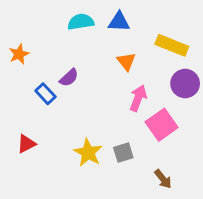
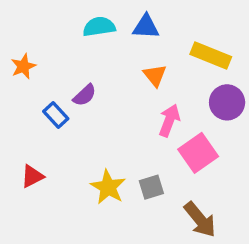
brown arrow: (163, 179) -> (200, 220), size x1.5

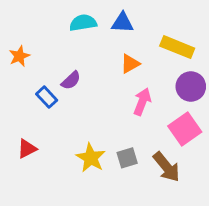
orange triangle: (155, 75) -> (130, 64), turned 40
pink square: (198, 153) -> (185, 129), moved
brown arrow: (200, 220) -> (167, 167), moved

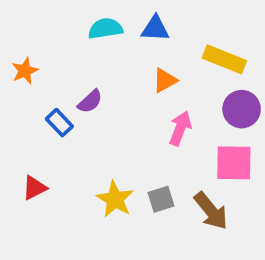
pink square: (185, 129) -> (234, 163), turned 36

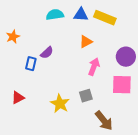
yellow rectangle: (224, 59) -> (105, 18), moved
blue rectangle: (59, 123) -> (31, 64), turned 56
gray square: (161, 199) -> (86, 96), moved
brown arrow: (211, 211) -> (104, 121), moved

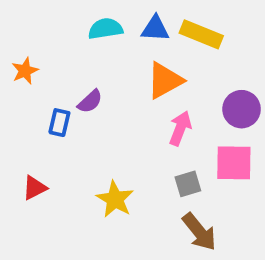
orange triangle: (86, 42) -> (165, 80), size x1.5
gray square: (86, 96) -> (188, 184), moved

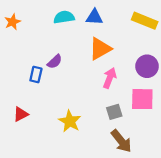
yellow rectangle: (201, 34) -> (145, 21), moved
orange star: (25, 71) -> (13, 22), moved

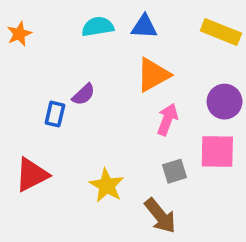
red triangle: (21, 114) -> (32, 175), size x1.5
brown arrow: (121, 141) -> (160, 216), moved

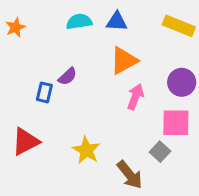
gray square: (175, 171) -> (160, 152), moved, turned -30

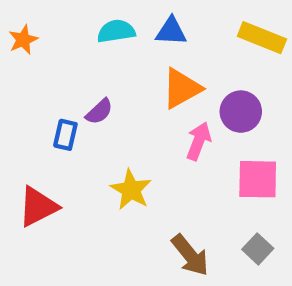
purple circle: (182, 82) -> (241, 112), moved
yellow star: (86, 150) -> (131, 190), moved
gray square: (160, 152) -> (258, 249), moved

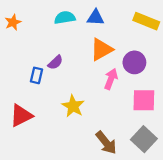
gray square: (258, 249) -> (144, 139), size x1.5

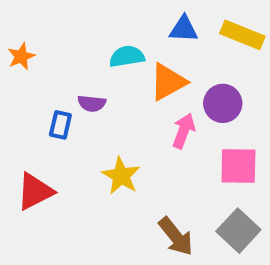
cyan semicircle: (65, 18) -> (127, 56), moved
blue triangle: (96, 18) -> (184, 29), moved
orange star: (13, 22) -> (21, 56), moved
purple semicircle: (55, 62) -> (92, 103), turned 49

